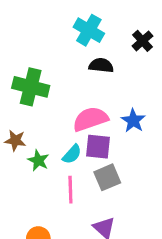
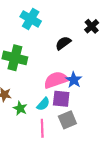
cyan cross: (89, 30) -> (31, 19), moved
black semicircle: (101, 65) -> (63, 43), turned -42
blue star: (133, 121) -> (74, 80), moved

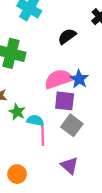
cyan semicircle: (43, 104) -> (35, 120), moved, turned -120
gray square: (67, 120) -> (72, 125), turned -30

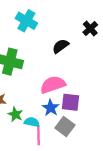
blue star: (79, 79) -> (51, 108), moved
purple square: (65, 101) -> (70, 102), moved

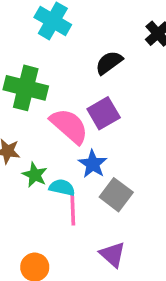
pink semicircle: (53, 85) -> (69, 126), moved, turned 60
purple square: (70, 102) -> (104, 113), moved, turned -36

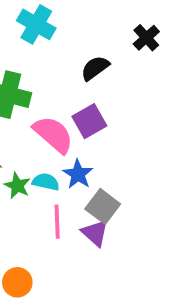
cyan semicircle: (62, 187) -> (46, 182), moved
purple triangle: (113, 254) -> (95, 233), moved

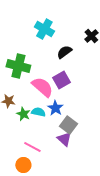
cyan cross: (36, 24) -> (44, 29), moved
pink line: (57, 222) -> (32, 147), moved, turned -60

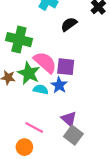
purple square: (61, 80) -> (66, 67), moved, turned 36
green star: (23, 114) -> (29, 73), moved, size x1.5
gray square: (68, 125) -> (73, 135), moved

